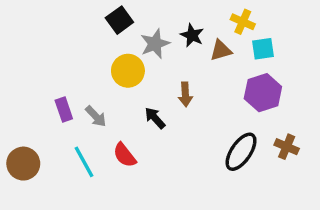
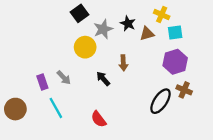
purple rectangle: (64, 110) -> (42, 82), moved
brown cross: (287, 147) -> (184, 90), moved
red semicircle: (125, 155) -> (99, 119), moved

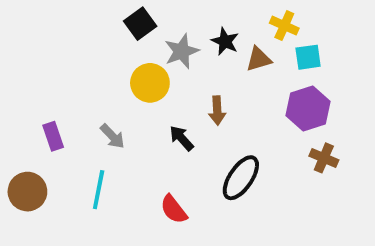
purple rectangle: (42, 82) -> (53, 136), moved
black ellipse: (160, 101) -> (241, 178), moved
cyan line: (56, 108) -> (99, 190), turned 40

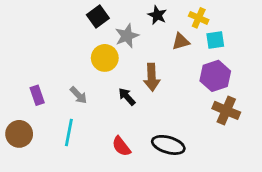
black star: (225, 41) -> (157, 15), moved
brown arrow: (217, 111) -> (152, 77), size x1.4
brown cross: (324, 158) -> (226, 110), size x1.4
black ellipse: (241, 178) -> (168, 145), moved, turned 72

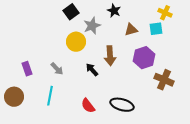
yellow cross: (199, 18) -> (165, 13), moved
purple hexagon: (215, 76) -> (144, 58), moved

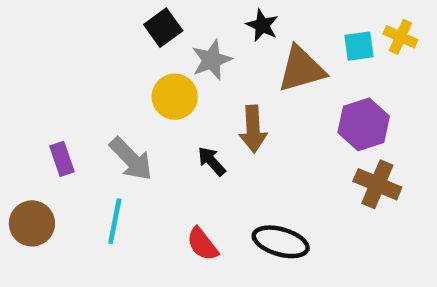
yellow cross: (165, 13) -> (400, 37), moved
cyan square: (156, 29) -> (359, 46), moved
brown triangle: (131, 30) -> (301, 69), size x1.6
purple hexagon: (144, 58) -> (364, 124), moved
gray arrow: (57, 69) -> (131, 159), size x1.5

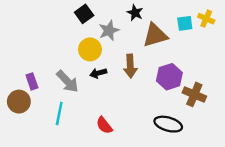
purple hexagon: (364, 124) -> (169, 77), moved
black arrow: (212, 161) -> (98, 73), moved, turned -63
brown circle: (32, 223) -> (19, 102), moved
black ellipse: (281, 242) -> (168, 124), moved

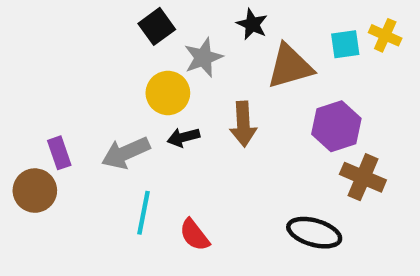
purple hexagon: (169, 77) -> (336, 126), moved
gray arrow: (67, 81) -> (126, 153), turned 110
cyan line: (59, 113) -> (143, 213), moved

